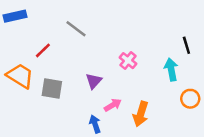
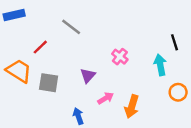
blue arrow: (95, 124) -> (78, 116), moved

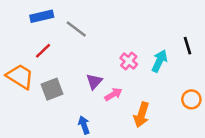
blue rectangle: (14, 15) -> (42, 16), moved
cyan arrow: (160, 65) -> (159, 61), moved, turned 36
gray square: (49, 83) -> (52, 89), turned -30
pink arrow: (106, 98) -> (113, 94), moved

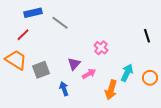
red line: (43, 51) -> (23, 35), moved
cyan arrow: (159, 61) -> (127, 73), moved
blue arrow: (84, 125) -> (64, 89), moved

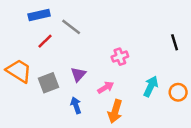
red line: (23, 35) -> (45, 41), moved
pink cross: (101, 48) -> (120, 57), turned 32
purple triangle: (74, 64) -> (78, 74), moved
orange arrow: (111, 90) -> (115, 111), moved

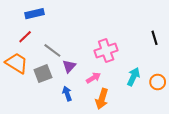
gray line: (71, 27) -> (52, 50), moved
red line: (45, 41) -> (25, 37), moved
pink cross: (120, 57) -> (106, 50), size x1.5

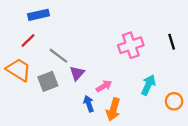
pink cross: (106, 50) -> (131, 45), moved
orange circle: (158, 82) -> (174, 101), moved
blue arrow: (67, 94) -> (89, 104), moved

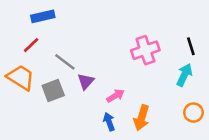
cyan arrow: (148, 85) -> (184, 75), moved
blue arrow: (89, 104) -> (109, 122), moved
orange arrow: (113, 109) -> (142, 118), moved

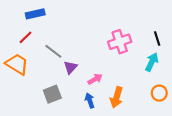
gray square: (53, 90) -> (52, 94), moved

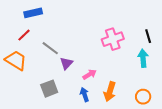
cyan arrow: (152, 62) -> (143, 58), turned -30
orange circle: (159, 93) -> (143, 97), moved

